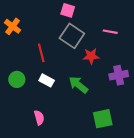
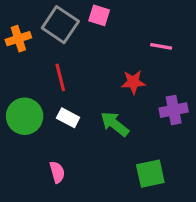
orange cross: (13, 26) -> (18, 39), turned 35
gray square: (72, 36) -> (60, 25), moved
green circle: (17, 79) -> (25, 116), size x1.5

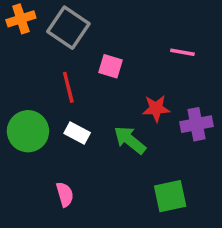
pink square: (99, 15) -> (110, 66), moved
orange cross: (18, 39) -> (21, 19), moved
red star: (133, 82) -> (156, 108), moved

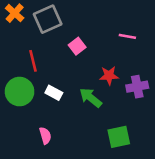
orange cross: (21, 19) -> (15, 13), turned -30
gray square: (68, 28) -> (48, 19), turned 32
pink square: (110, 66) -> (77, 46), turned 35
red line: (68, 87) -> (33, 61), moved

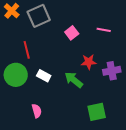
pink square: (77, 46) -> (72, 33), moved

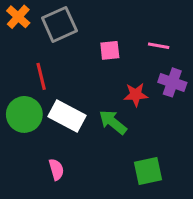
pink square: (72, 33) -> (110, 50), turned 32
purple cross: (112, 71) -> (172, 82), moved, turned 30
white rectangle: (44, 76) -> (67, 116), size x1.6

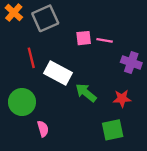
pink line: (159, 46) -> (105, 40), moved
red star: (136, 95) -> (122, 99), moved
green circle: (24, 114) -> (22, 102), moved
white rectangle: (67, 116) -> (58, 73), moved

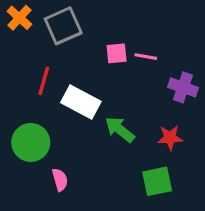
red line: (31, 58) -> (44, 81), turned 30

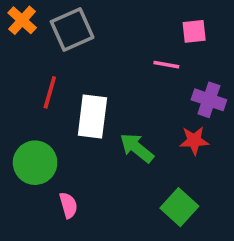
pink square: (117, 53) -> (194, 31), moved
white rectangle: (81, 102) -> (92, 116), turned 69
red star: (170, 138) -> (194, 140), moved
green square: (157, 181) -> (179, 207), turned -36

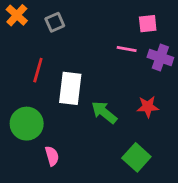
gray square: (72, 30) -> (55, 22), size x0.6
purple cross: (209, 100) -> (160, 57), moved

